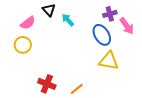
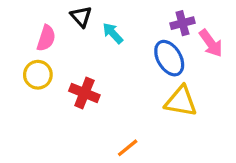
pink semicircle: (28, 23) -> (46, 38), turned -35
red cross: (47, 84) -> (84, 93), moved

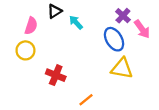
black triangle: (81, 17) -> (55, 11), turned 40
purple cross: (182, 23) -> (123, 16), turned -32
red cross: (84, 93) -> (56, 75), moved

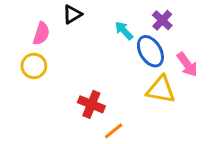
cyan arrow: (76, 22) -> (124, 31), moved
pink arrow: (142, 29) -> (187, 65), moved
red cross: (56, 75) -> (91, 104), moved

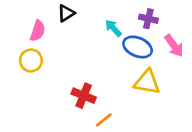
purple cross: (162, 20) -> (148, 19), turned -30
blue ellipse: (150, 51) -> (138, 47), turned -36
pink arrow: (187, 65) -> (174, 46), moved

